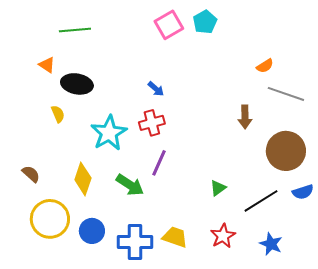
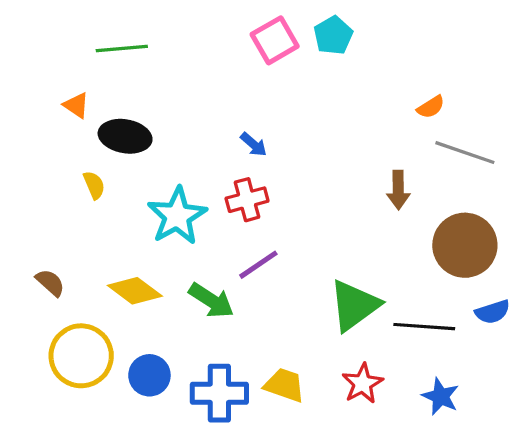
purple line: (159, 163) -> (258, 265), turned 32
yellow diamond: (83, 179) -> (135, 291), turned -72
green triangle: (218, 188) -> (354, 305), size x2.0
black line: (261, 201) -> (424, 327), turned 36

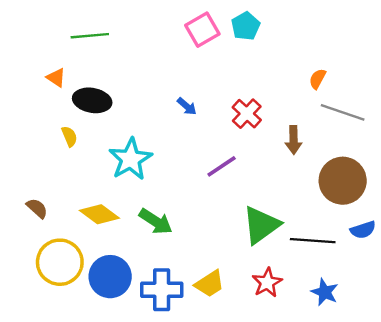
orange semicircle: (431, 107) -> (317, 79), turned 150
red cross: (247, 200) -> (247, 114), moved, turned -32
purple line: (258, 265) -> (222, 166), moved
blue circle: (149, 375) -> (110, 277), size x1.4
yellow trapezoid: (284, 385) -> (210, 284), turned 128

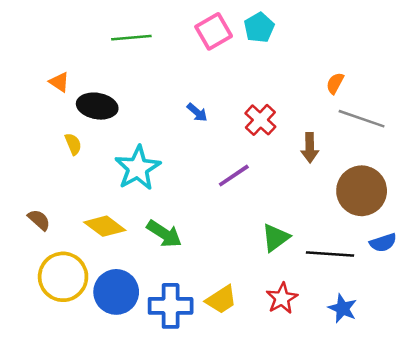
green line: (90, 36) -> (131, 38), moved
green triangle: (261, 225) -> (276, 238), size x0.7

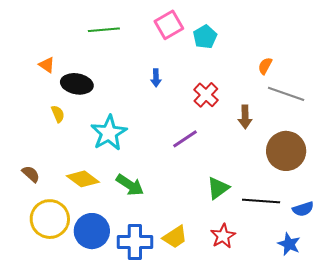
cyan pentagon: (259, 28) -> (205, 37), moved
blue arrow: (197, 112) -> (156, 78), moved, turned 48
blue semicircle: (383, 243) -> (303, 209), moved
blue star: (343, 308) -> (289, 244), moved

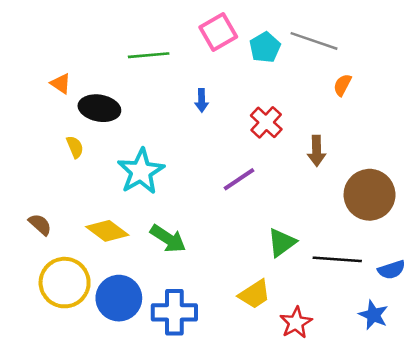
green line: (104, 30) -> (149, 55), moved
gray line: (286, 94) -> (314, 41), moved
red star: (223, 236) -> (296, 323), moved
yellow trapezoid: (175, 237) -> (255, 294), moved

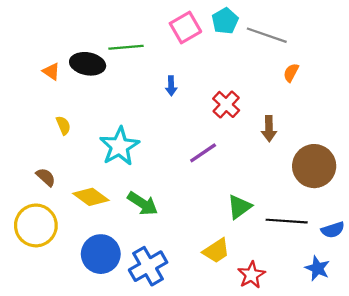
cyan pentagon: (265, 47) -> (225, 21), moved
black ellipse: (99, 108) -> (88, 64), moved
brown semicircle: (40, 224) -> (46, 177), moved
yellow circle: (65, 283) -> (36, 225), moved
blue cross: (174, 312) -> (148, 266), turned -30

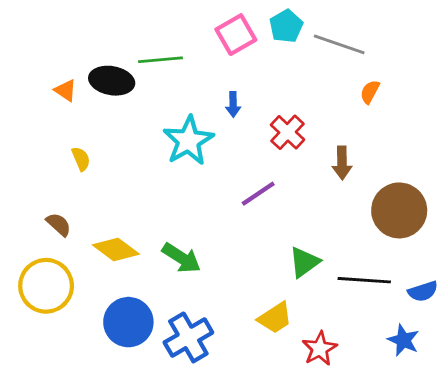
blue arrow: (171, 86) -> (233, 104), moved
cyan star: (119, 146) -> (188, 141), moved

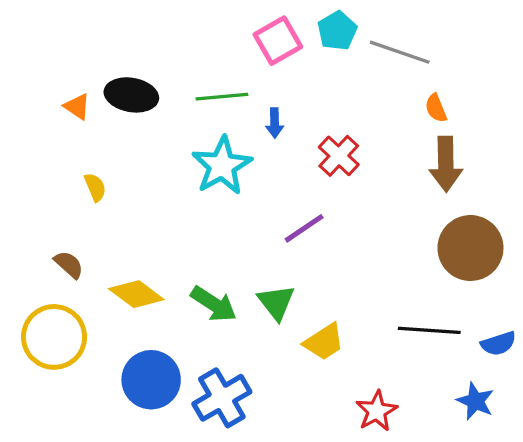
green line: (161, 60) -> (222, 97), moved
orange semicircle: (370, 92) -> (436, 108), turned -50
brown arrow: (342, 163) -> (446, 164), moved, size x1.4
green triangle: (304, 262) -> (276, 302), moved, turned -32
yellow trapezoid: (275, 318) -> (324, 342), moved

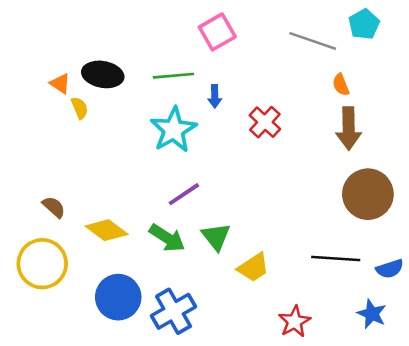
cyan pentagon: (337, 31) -> (364, 24), moved
yellow semicircle: (95, 187) -> (80, 108), moved
purple line: (304, 228) -> (184, 194), moved

